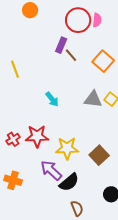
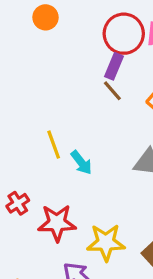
purple rectangle: (61, 45) -> (114, 66), moved
yellow line: (15, 69) -> (54, 145), moved
red cross: (13, 139) -> (18, 203), moved

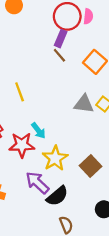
cyan arrow: (81, 163) -> (38, 131), moved
yellow star: (106, 242) -> (55, 158), turned -30

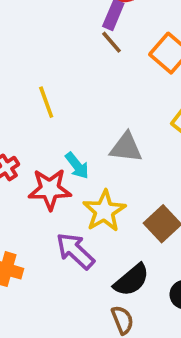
gray triangle: (84, 104) -> (126, 147), moved
black semicircle: (57, 196) -> (131, 280), moved

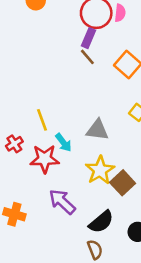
yellow line: (46, 102) -> (42, 120), moved
yellow star: (104, 211) -> (100, 170), moved

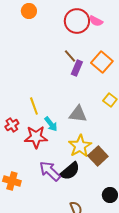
pink semicircle: (120, 13) -> (96, 21), turned 112
purple rectangle: (89, 38) -> (77, 68), moved
black semicircle: (101, 222) -> (70, 171), moved

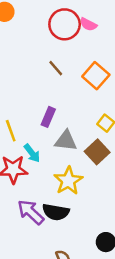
purple rectangle: (77, 68) -> (48, 117), moved
brown square: (98, 156) -> (97, 152), moved
black semicircle: (70, 171) -> (56, 212), turned 50

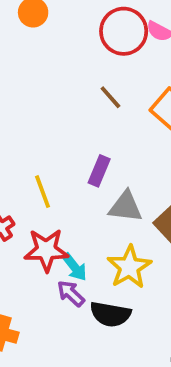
cyan arrow: (32, 153) -> (75, 267), moved
purple arrow: (31, 212) -> (71, 293), moved, size x0.7

